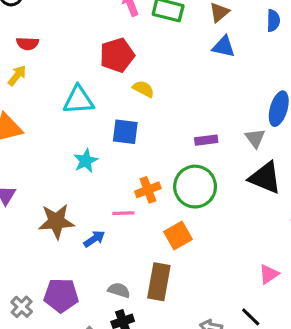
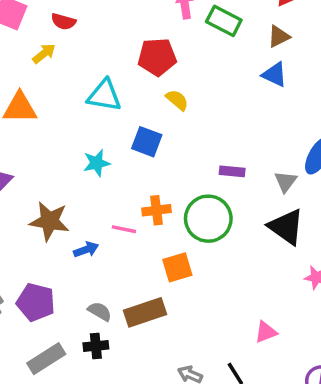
brown rectangle: (159, 282) -> (145, 312), turned 48

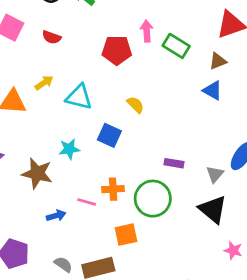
yellow arrow: (44, 53) -> (44, 83), moved
red pentagon: (157, 57) -> (117, 50), moved
brown star: (49, 221) -> (37, 173), moved

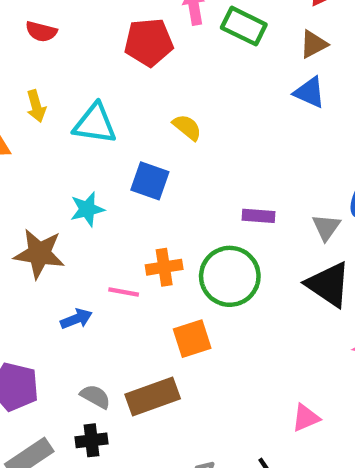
yellow arrow: (44, 83) -> (36, 106), turned 114

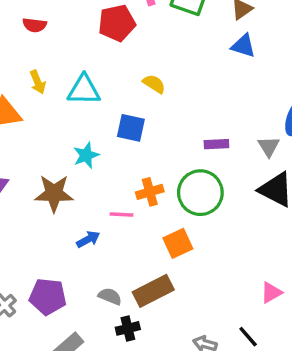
black cross: (92, 440) -> (128, 328), moved

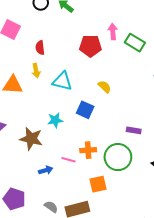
red semicircle: (35, 25) -> (40, 48), moved, turned 64

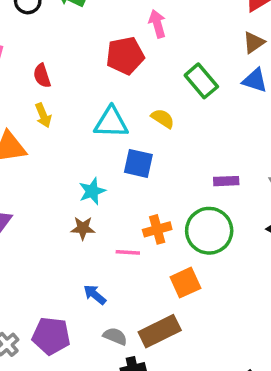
green rectangle: (135, 43) -> (201, 81), moved, turned 30
cyan triangle: (62, 81) -> (111, 122), moved
brown star: (31, 139) -> (83, 228), moved, size x0.6
blue arrow: (46, 170) -> (95, 295), moved, turned -112

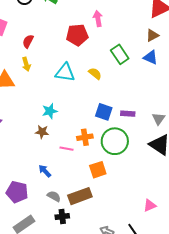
red semicircle: (42, 76) -> (28, 41), turned 40
blue square: (138, 163) -> (104, 112), moved

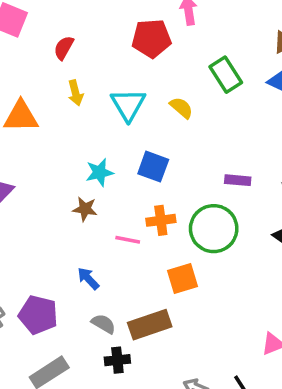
yellow arrow: (26, 64) -> (75, 93), moved
cyan triangle: (65, 73) -> (128, 105), turned 50
blue square: (104, 112) -> (153, 167), moved

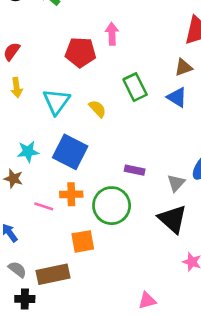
blue square: (153, 167) -> (70, 152), size x1.4

